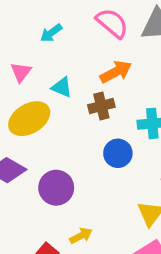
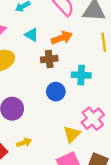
cyan triangle: (62, 87) -> (32, 35), moved

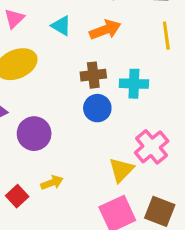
brown cross: (49, 59) -> (93, 75), moved

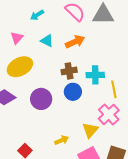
yellow line: (166, 36) -> (114, 89), moved
purple circle: (34, 134) -> (41, 99), moved
yellow arrow: (52, 183) -> (62, 140), moved

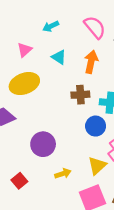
orange arrow: (75, 42) -> (91, 62), turned -60
blue circle: (73, 92) -> (96, 126), moved
purple circle: (41, 99) -> (43, 144), moved

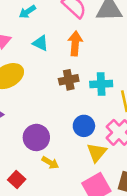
blue circle: (96, 126) -> (84, 126), moved
yellow arrow: (63, 174) -> (50, 163), moved, turned 56

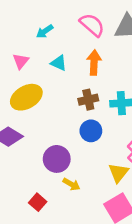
blue circle: (84, 126) -> (91, 131), moved

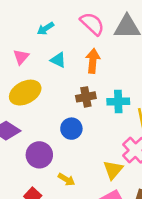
blue circle: (91, 131) -> (71, 129), moved
purple circle: (57, 159) -> (39, 155), moved

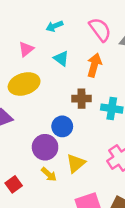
purple circle: (39, 155) -> (45, 147), moved
yellow triangle: (113, 170) -> (76, 163), moved

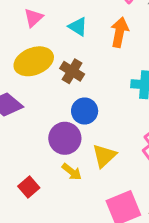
brown cross: (82, 99) -> (72, 71), moved, turned 36

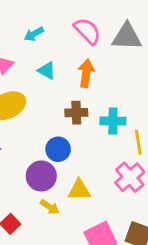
brown cross: (72, 71) -> (76, 113), moved, turned -30
yellow triangle: (104, 156) -> (79, 190), turned 45

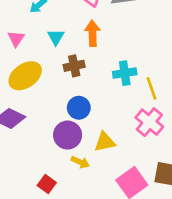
cyan triangle: (47, 71) -> (56, 37), turned 42
brown cross: (76, 113) -> (74, 66), moved

